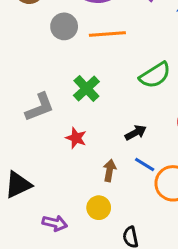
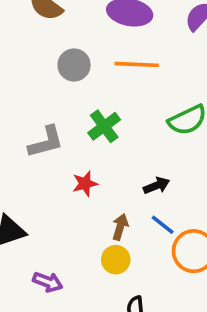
gray circle: (64, 26) -> (74, 65), moved
red star: (76, 138) -> (85, 184), turned 30
yellow circle: (99, 208) -> (116, 260), moved

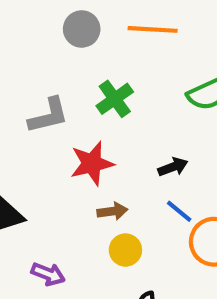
red star: (85, 184) -> (92, 163), size x1.5
brown arrow: (120, 227) -> (112, 211), moved, turned 65

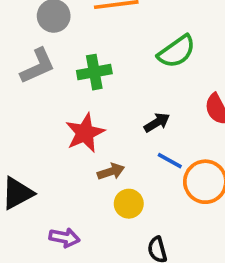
green cross: (115, 99) -> (94, 72), turned 36
gray L-shape: (48, 116) -> (38, 66), moved

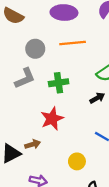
black arrow: (157, 123) -> (97, 98), moved
brown arrow: (111, 172) -> (33, 144), moved

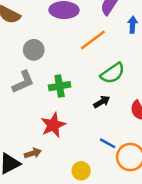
orange line: (73, 43) -> (93, 40), moved, turned -30

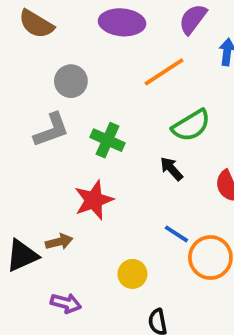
green cross: (60, 86) -> (108, 140), turned 30
black arrow: (102, 102) -> (171, 169), turned -105

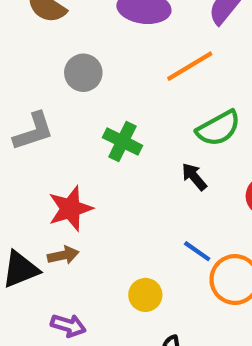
gray L-shape: (51, 130) -> (33, 131), moved
red star: (94, 200) -> (70, 209), moved

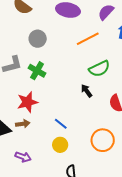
green cross: (123, 141) -> (37, 71), moved
blue line: (197, 251) -> (61, 124), moved

